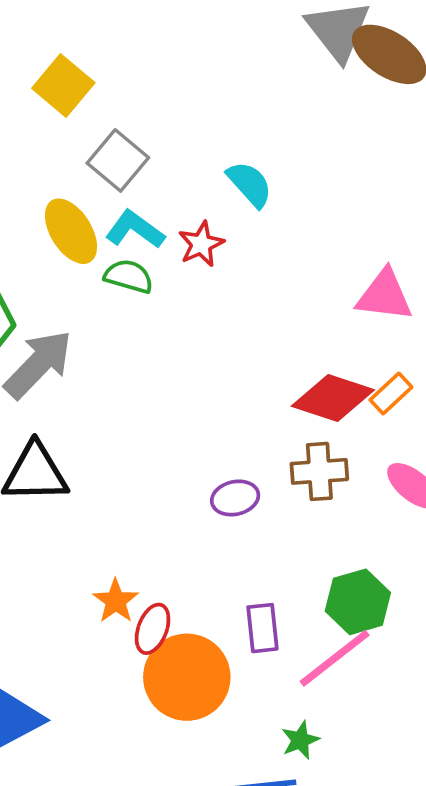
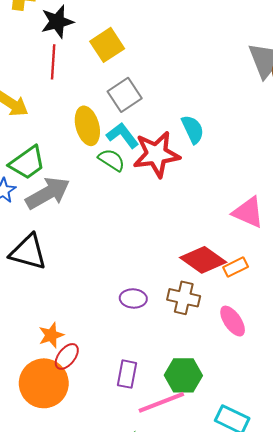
red star: (201, 244) -> (156, 154), size x1.8
orange circle: (187, 677) -> (44, 383), moved

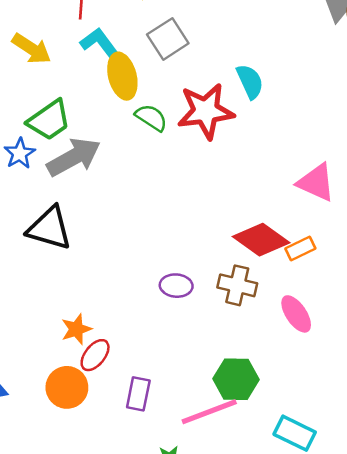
cyan L-shape: (123, 135) -> (100, 43), moved
purple rectangle: (127, 374) -> (138, 394), moved
orange circle: (44, 383) -> (67, 387), size x0.7

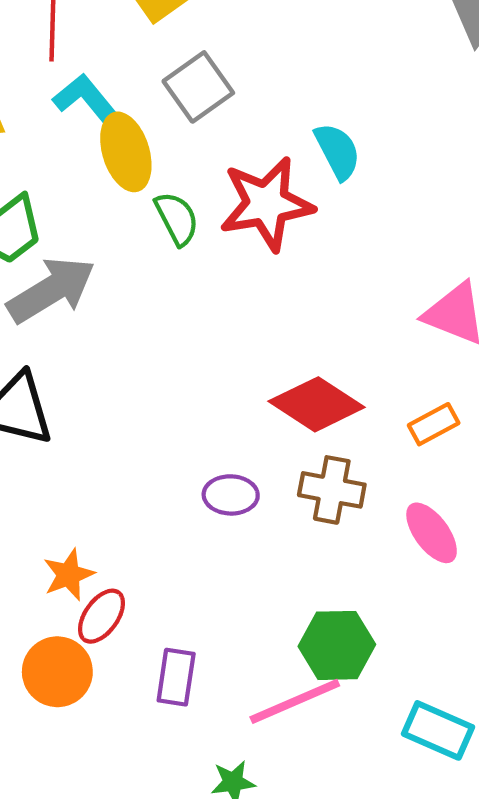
green semicircle: (151, 118) -> (177, 219), turned 32
red diamond: (261, 240) -> (317, 404), moved

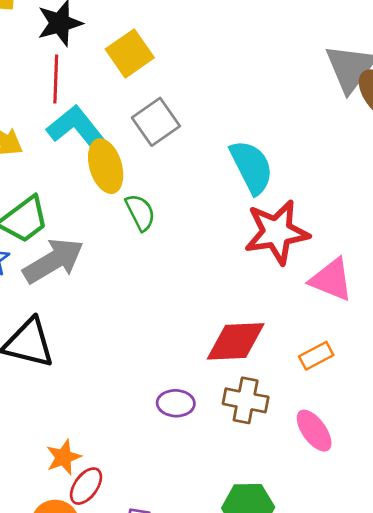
cyan L-shape: (86, 99) -> (78, 129), size x1.4
cyan semicircle: (337, 151) -> (252, 167), size x1.4
red star: (266, 204) -> (277, 232), moved
red diamond: (317, 404) -> (236, 341), turned -36

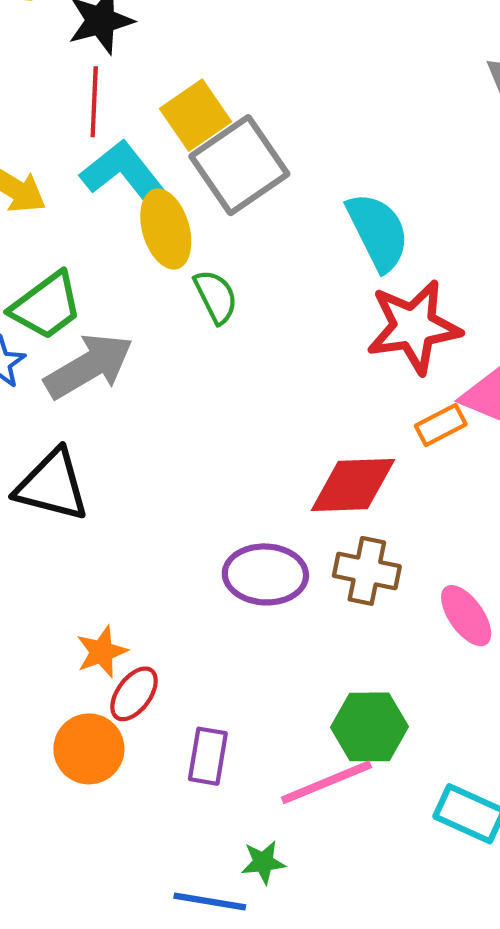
yellow square: (130, 53) -> (195, 115), moved
gray square: (156, 122) -> (239, 165), size x1.4
orange rectangle: (316, 356) -> (441, 425), moved
purple ellipse: (176, 403) -> (265, 574), size x1.5

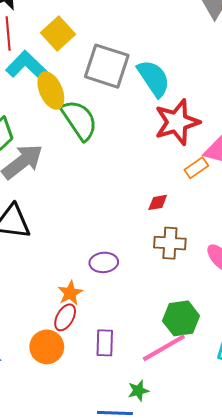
gray square: (239, 165) -> (107, 66), moved, turned -30
green semicircle: (216, 297) -> (79, 120), size x1.6
red diamond: (353, 485) -> (158, 202), size x0.5
purple ellipse: (265, 574) -> (104, 262), moved, size x0.7
orange star: (102, 652) -> (70, 293), moved

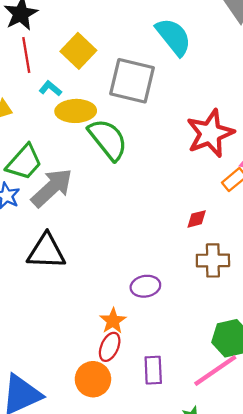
cyan L-shape: (28, 67) -> (50, 88), size x0.5
cyan semicircle: (154, 78) -> (173, 37), moved
yellow ellipse: (51, 91) -> (76, 111), turned -63

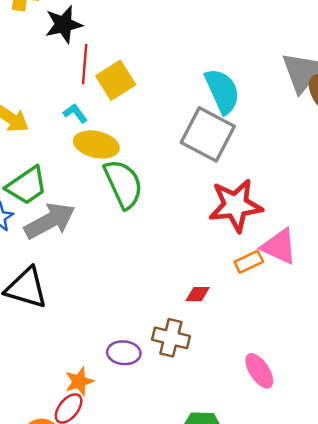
red line: (26, 55) -> (85, 64), moved
gray square: (132, 81) -> (208, 134), moved
brown cross: (213, 260) -> (171, 338), moved

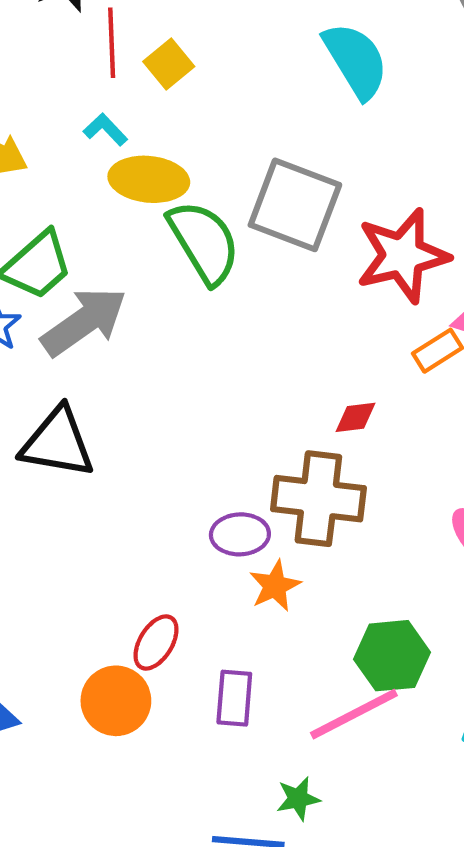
yellow square: (116, 80) -> (169, 64), size x0.7
gray square: (208, 134) -> (295, 205), moved
brown cross: (171, 338) -> (318, 499), size x1.4
orange star: (79, 381) -> (275, 586), moved

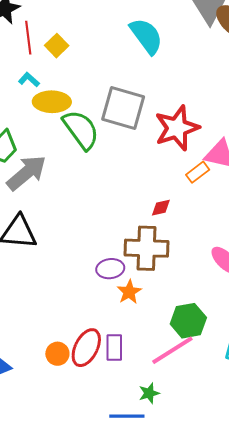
red ellipse: (156, 642) -> (86, 348), moved, size x1.4
orange circle: (116, 701) -> (57, 354), size x0.7

